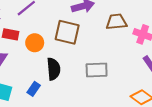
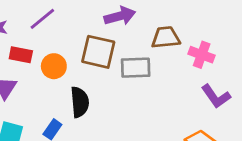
gray rectangle: (97, 70) -> (136, 68), moved

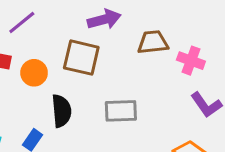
gray rectangle: (136, 68) -> (121, 111), moved

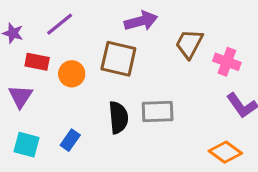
brown trapezoid: (153, 42) -> (189, 44), turned -56
black semicircle: (61, 111) -> (118, 117), moved

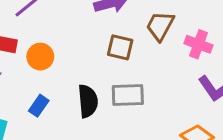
brown square: (118, 59) -> (120, 47), moved, size x0.7
blue rectangle: (70, 140) -> (39, 106), moved

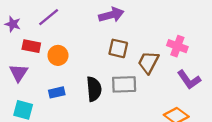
brown trapezoid: (160, 26) -> (148, 62), moved
blue rectangle: (39, 106) -> (57, 92), turned 42

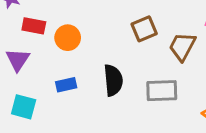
brown square: (118, 48) -> (144, 29), turned -36
gray rectangle: (124, 84) -> (162, 91), moved

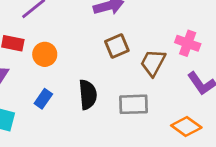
blue rectangle: (66, 85) -> (43, 99), turned -42

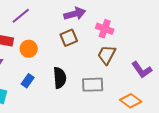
pink cross: (188, 43) -> (105, 29), moved
brown square: (117, 46) -> (69, 38), moved

